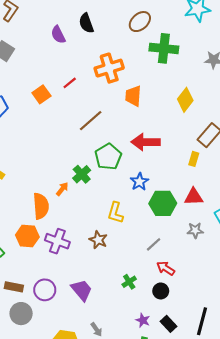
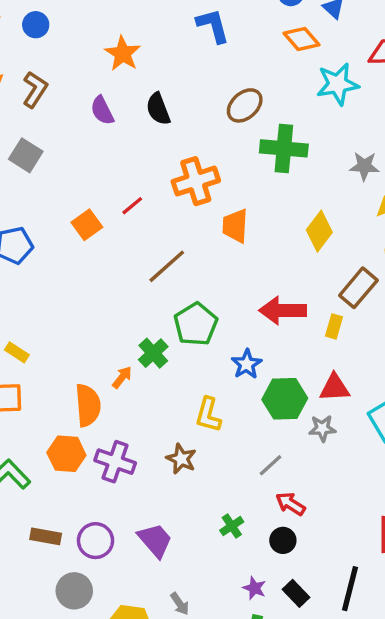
purple semicircle: (58, 35) -> (102, 110), moved
red arrow: (146, 142) -> (283, 310), moved
gray star: (195, 230) -> (322, 428), moved
gray circle: (21, 314) -> (74, 591), moved

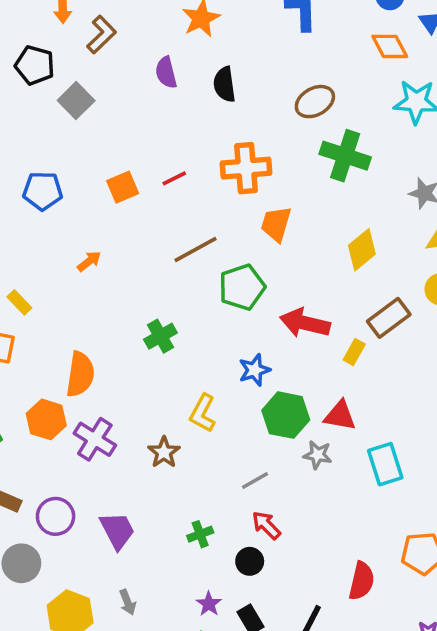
green pentagon: (196, 324) -> (242, 287), moved
orange arrow: (122, 377) -> (89, 261), moved

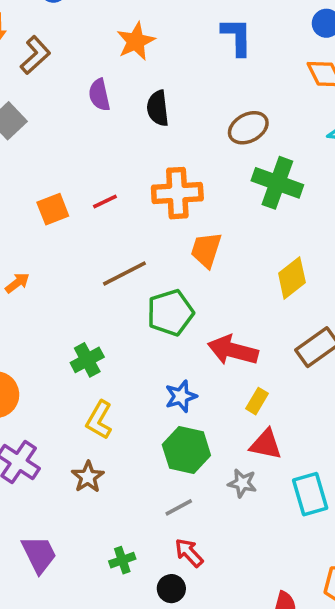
yellow rectangle: (354, 352) -> (257, 401), moved
yellow L-shape: (203, 413) -> (99, 420), moved
green hexagon: (286, 415) -> (186, 450), moved

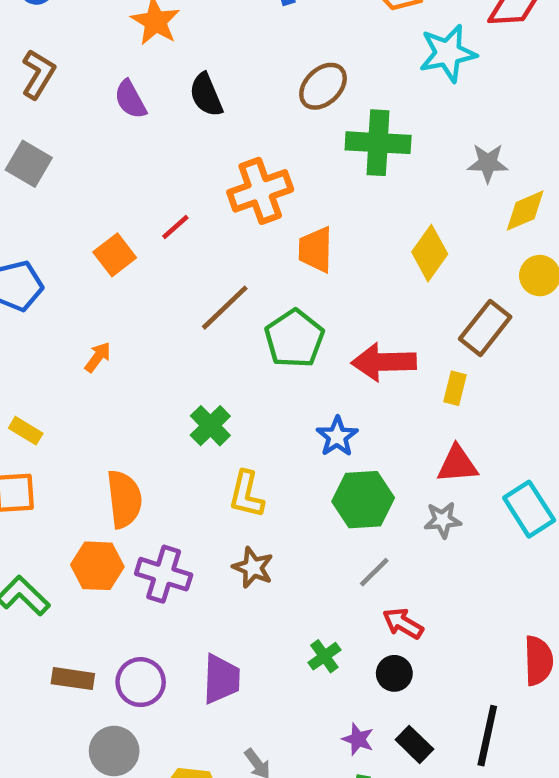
yellow rectangle: (257, 401) -> (455, 388), moved
purple trapezoid: (39, 554) -> (221, 679), turned 45

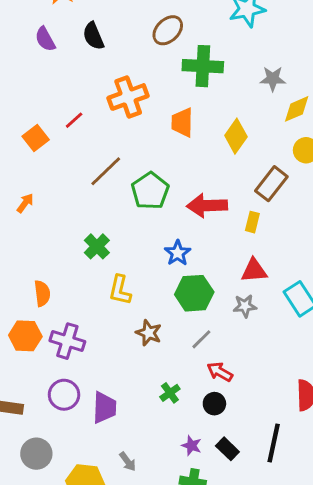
orange trapezoid: (316, 250) -> (182, 122), moved
orange semicircle: (124, 499) -> (42, 293), size x0.7
brown star: (253, 568) -> (149, 333), moved
purple circle: (141, 682) -> (64, 395), moved

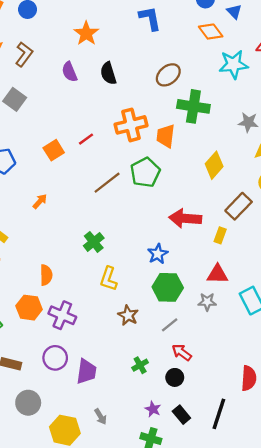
orange trapezoid: (182, 122) -> (166, 136), moved
green pentagon: (150, 191) -> (145, 172), moved

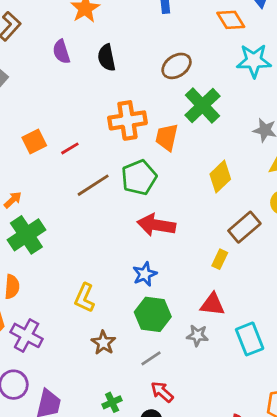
green cross: (193, 106) -> (202, 106), turned 32
red line: (86, 139) -> (70, 148), moved
red arrow: (185, 218) -> (156, 225), moved
green cross: (94, 242) -> (26, 235), moved, size x1.5

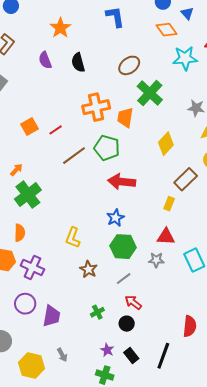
green pentagon: (139, 177) -> (107, 148), turned -30

